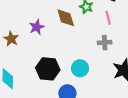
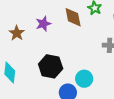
cyan circle: (80, 68) -> (84, 79), moved

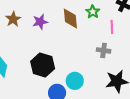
brown star: (17, 33) -> (13, 19), moved

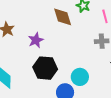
purple star: (40, 22) -> (36, 40), moved

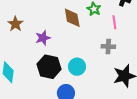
cyan circle: (80, 77) -> (77, 67), moved

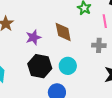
brown diamond: (72, 18) -> (63, 32), moved

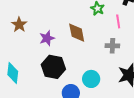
cyan circle: (68, 66) -> (91, 79), moved

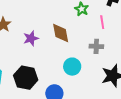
black hexagon: (53, 67) -> (26, 78), moved
cyan circle: (91, 79) -> (72, 67), moved

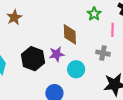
purple star: (31, 38) -> (57, 54), moved
black hexagon: (26, 78) -> (33, 59), moved

